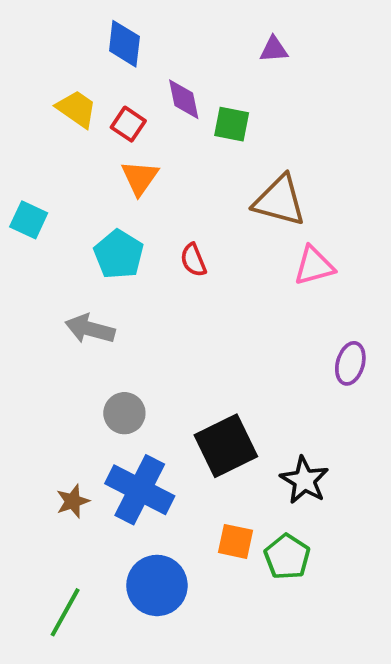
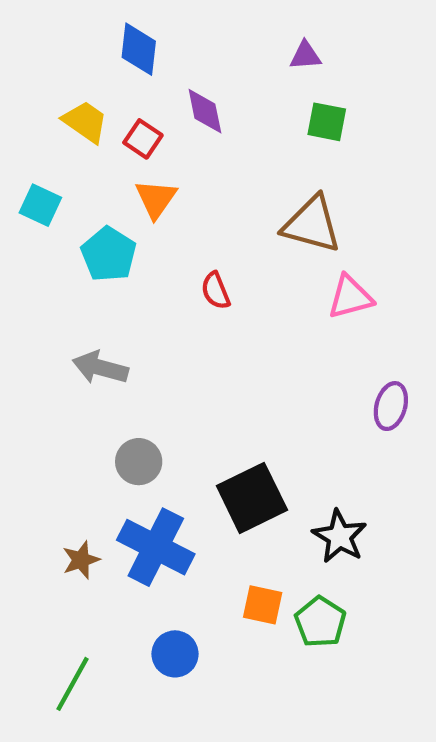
green square: (232, 124) -> (327, 122), moved
cyan square: (29, 220) -> (40, 205), moved
cyan pentagon: (119, 254) -> (109, 254), moved
blue circle: (157, 585) -> (175, 654), size x0.7

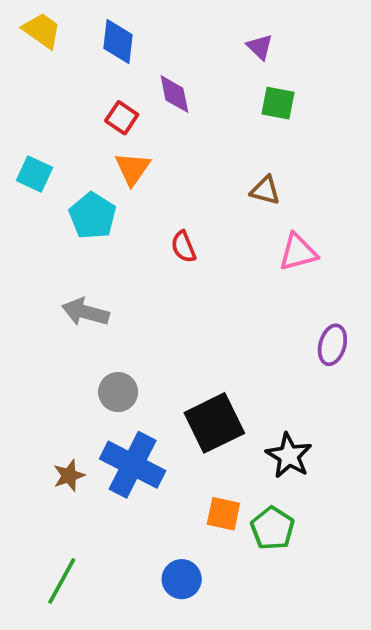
purple triangle: (305, 56) -> (260, 47), turned 48
yellow trapezoid: (85, 122) -> (42, 31), moved
brown triangle: (312, 224) -> (265, 190), size x0.6
blue circle: (175, 654) -> (182, 579), moved

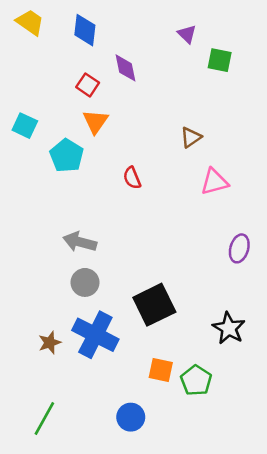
green square: (278, 103) -> (220, 60), moved
brown triangle: (265, 190) -> (191, 137), turned -50
gray arrow: (85, 312) -> (80, 242), moved
black star: (289, 456) -> (229, 328), moved

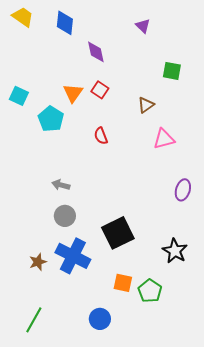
green square: (220, 60) -> (172, 71), moved
red square: (88, 85) -> (100, 90), moved
gray arrow: (80, 242) -> (61, 185), size x0.7

